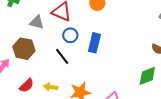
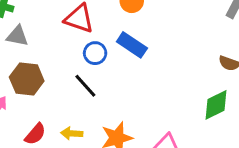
gray triangle: (37, 22) -> (17, 36), moved
blue rectangle: (94, 43) -> (132, 45), moved, turned -66

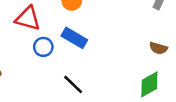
black line: (85, 86) -> (73, 84), moved

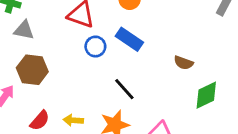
brown semicircle: (158, 48) -> (184, 63), moved

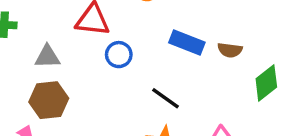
gray triangle: (24, 30) -> (47, 57), moved
blue rectangle: (129, 39) -> (187, 43), moved

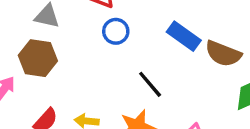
brown semicircle: (230, 50) -> (223, 54), size x1.5

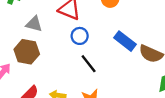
black line: (150, 84) -> (89, 64), moved

